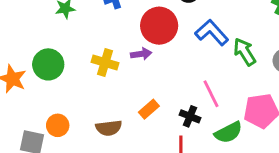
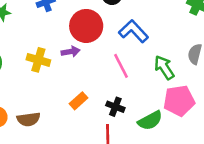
green arrow: (245, 52) -> (164, 67), moved
pink line: (211, 94) -> (121, 66), moved
brown semicircle: (109, 128) -> (29, 119), moved

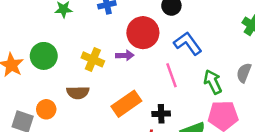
orange rectangle: (78, 101) -> (126, 104), size x1.6
black cross: (115, 107) -> (161, 114), turned -30
brown semicircle: (29, 119) -> (78, 93), moved

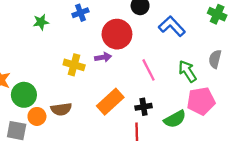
blue L-shape: (188, 43) -> (172, 26), moved
green circle: (44, 56) -> (24, 95), moved
brown semicircle: (78, 93) -> (61, 109), moved

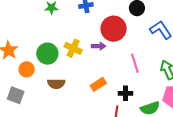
green circle: (24, 95) -> (47, 54), moved
orange rectangle: (110, 102) -> (98, 84), size x0.7
orange circle: (37, 116) -> (27, 69), moved

